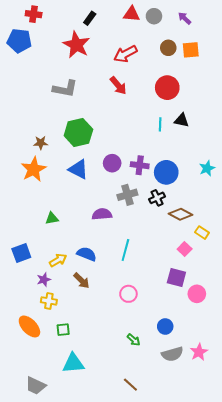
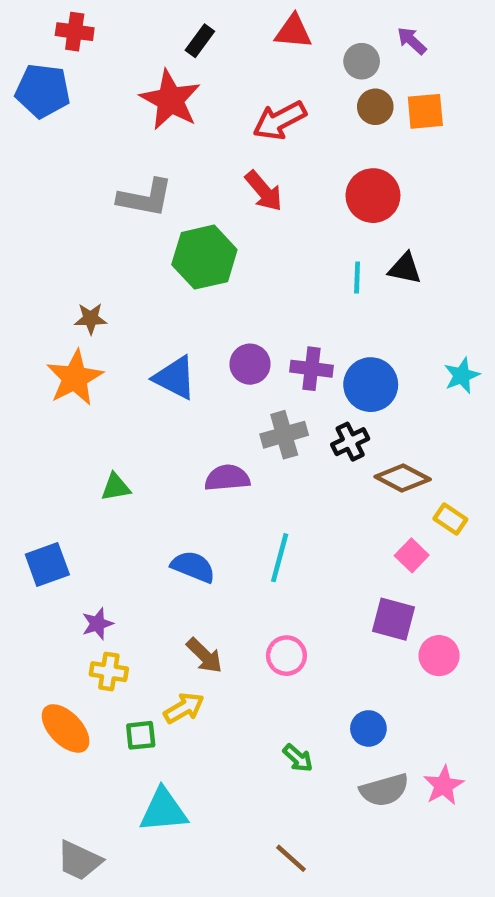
gray circle: (154, 16) -> (362, 61), moved
green hexagon: (78, 133) -> (204, 257), moved
yellow arrow: (58, 260) -> (184, 708), moved
brown arrow: (81, 281) -> (204, 656), moved

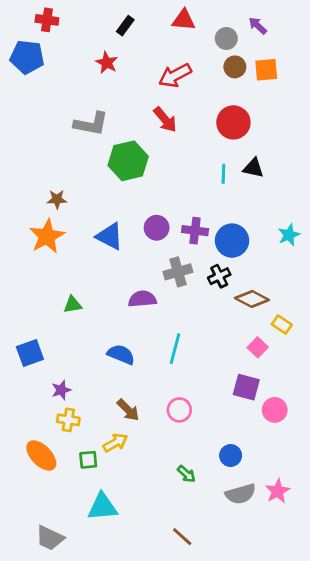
red star: (170, 100) -> (107, 63), size x0.6

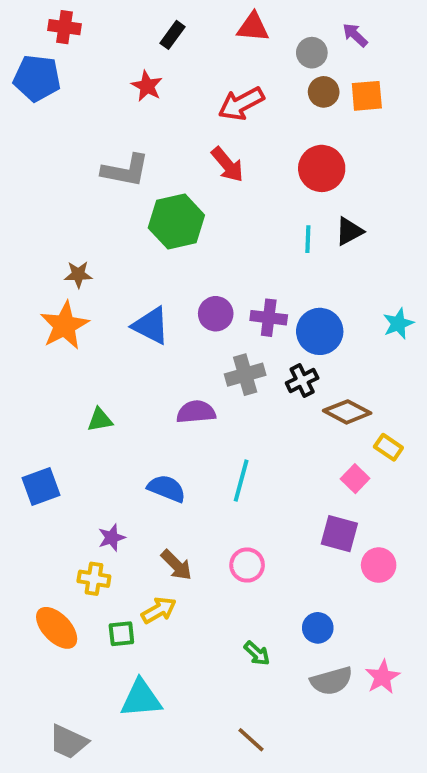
black triangle: (253, 168) -> (349, 231), turned -40
purple star: (61, 390) -> (112, 538), moved

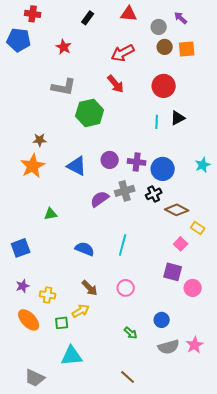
red star: (147, 86) -> (64, 47), moved
purple semicircle: (196, 412) -> (100, 199), moved, turned -30
purple star: (112, 538) -> (23, 286), moved

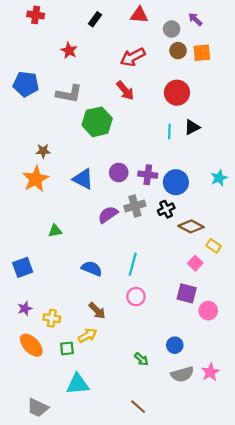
blue pentagon: (19, 40) -> (26, 84), moved
pink circle: (126, 288) -> (136, 297), moved

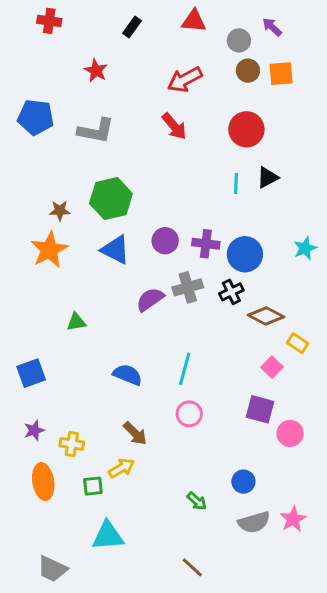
green hexagon: (97, 122) -> (111, 199), moved
orange ellipse: (31, 345) -> (43, 482), turned 35

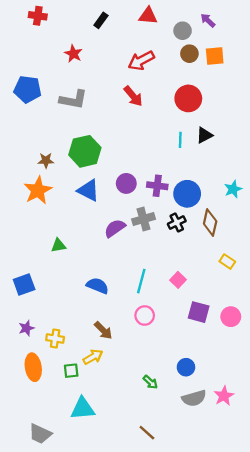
brown diamond: (266, 316) -> (210, 222), moved, turned 75
pink square: (272, 367) -> (178, 280), moved
pink circle: (290, 433) -> (231, 317), moved

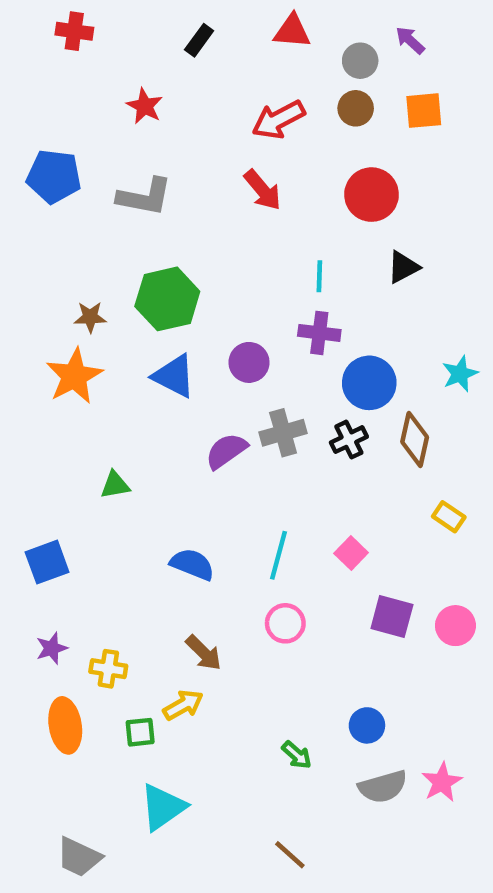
brown circle: (189, 54) -> (356, 108), moved
cyan line: (180, 140) -> (319, 276), moved
purple cross: (157, 186) -> (319, 333), moved
cyan triangle: (83, 409) -> (163, 807), turned -30

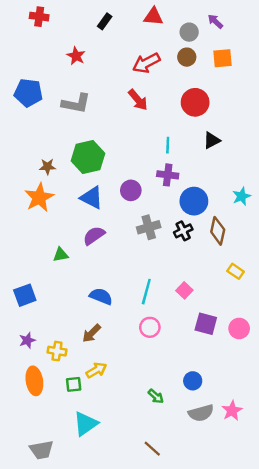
purple semicircle: (226, 451) -> (94, 236), moved
brown arrow: (204, 653) -> (92, 333), moved, turned 90
gray trapezoid: (79, 857) -> (42, 450), turned -35

